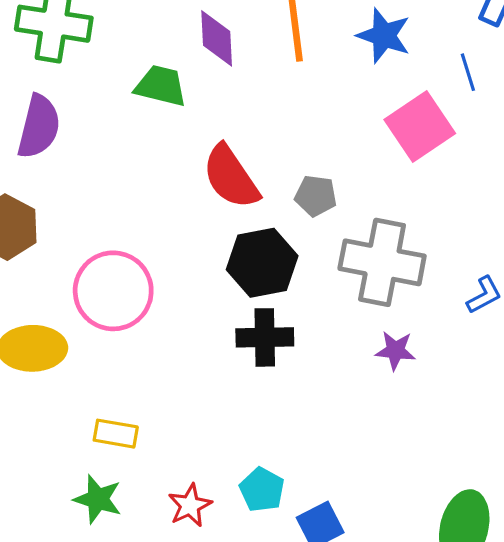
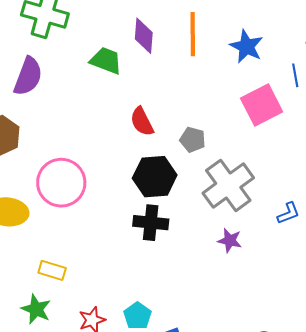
red semicircle: (231, 177) -> (142, 122), size x0.7
gray cross: (382, 262) -> (228, 185), turned 36

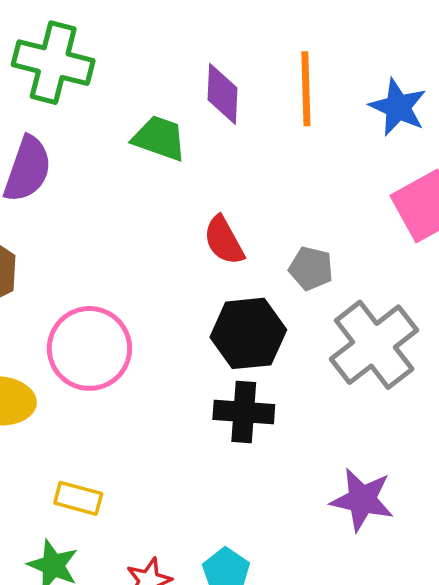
purple star: (230, 241) -> (362, 500), moved, size x1.5

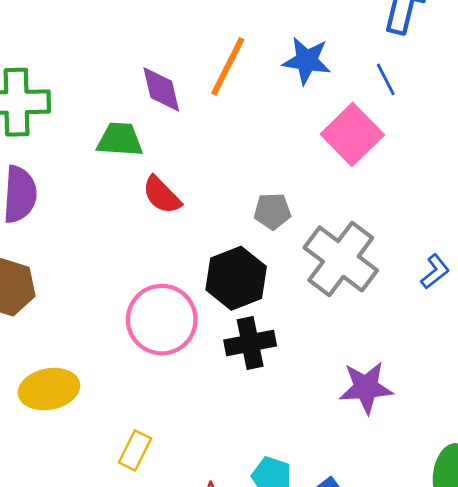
orange line: (306, 89) -> (228, 66), turned 44
red semicircle: (224, 240) -> (162, 195), moved
pink circle: (89, 348) -> (162, 320), moved
yellow rectangle: (78, 498) -> (135, 450), turned -63

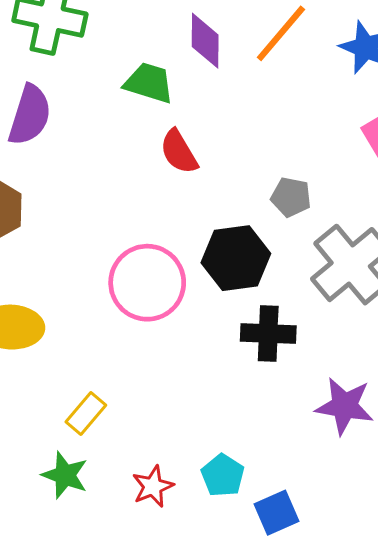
black cross: (250, 343) -> (268, 334), moved

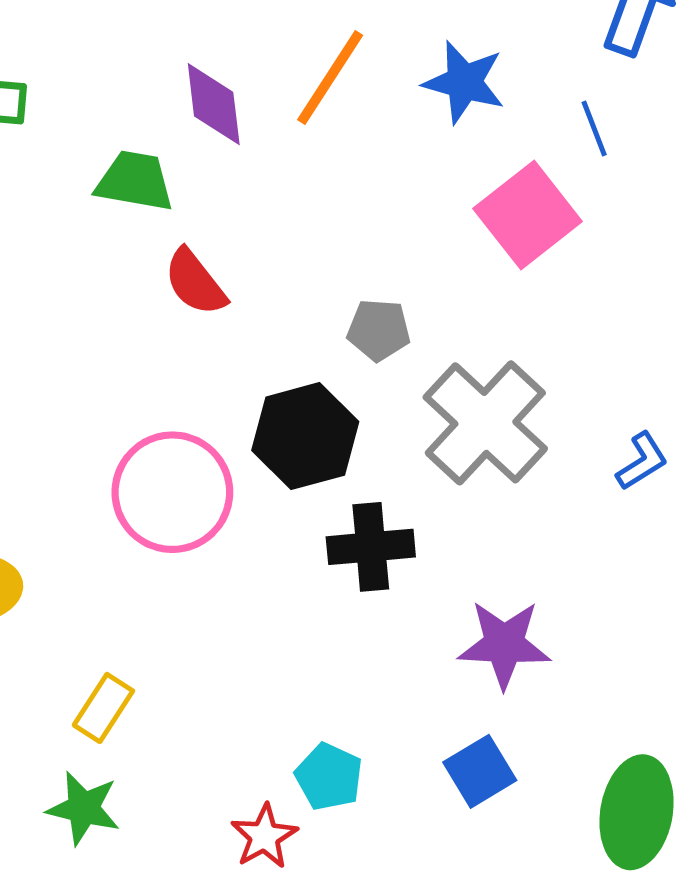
red star: (153, 486) -> (264, 836), moved
blue square: (277, 513) -> (480, 771), moved

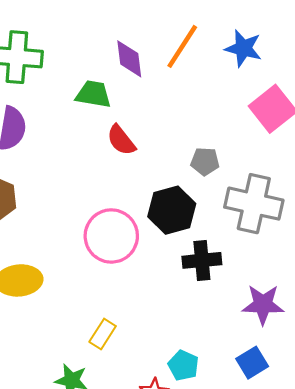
gray cross: (485, 423) -> (254, 204), turned -30
yellow rectangle: (103, 708) -> (103, 334), moved

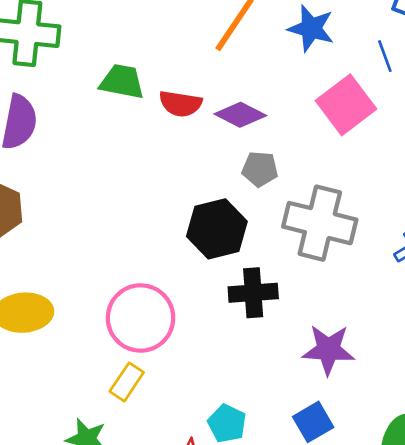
purple diamond: (129, 59) -> (240, 115), moved, turned -57
red semicircle: (121, 140) -> (180, 104), moved, turned -44
pink circle: (111, 236) -> (141, 318), moved

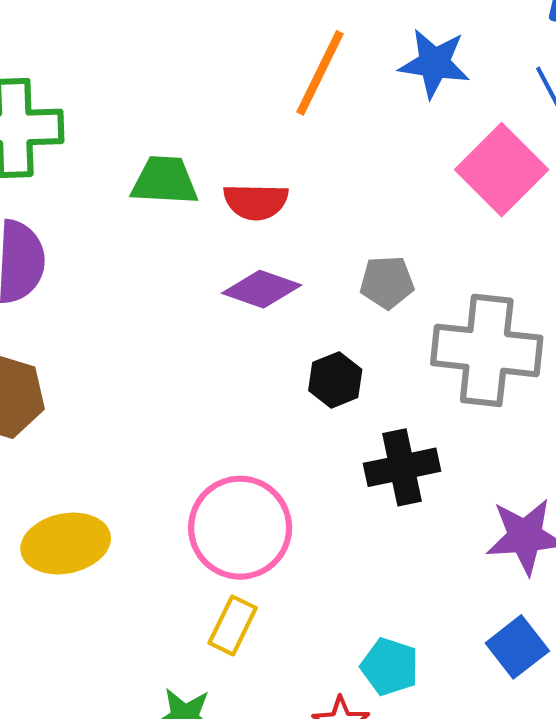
purple diamond: (240, 115) -> (262, 289), moved
black hexagon: (217, 229) -> (335, 380), size x0.6

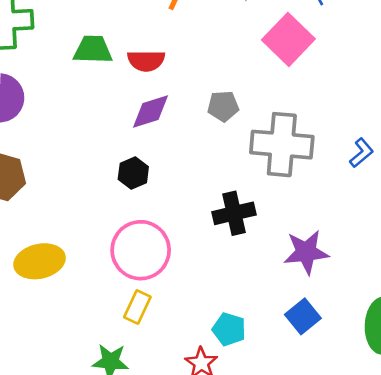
purple diamond: (262, 289) -> (150, 111), turned -36
black hexagon: (335, 380) -> (133, 173), moved

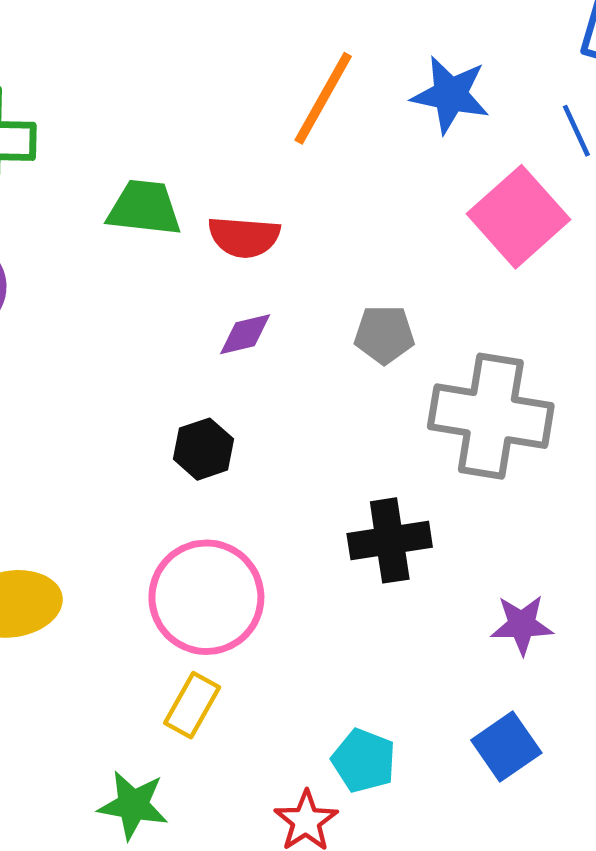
purple diamond: (150, 111) -> (245, 334), size x0.7
purple star: (306, 252) -> (522, 625), size x0.7

